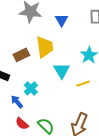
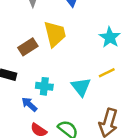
cyan triangle: (62, 71) -> (81, 87), moved
cyan cross: (31, 88) -> (44, 86), turned -32

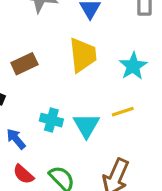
yellow trapezoid: (55, 34) -> (83, 55), moved
cyan cross: (44, 86) -> (51, 120), moved

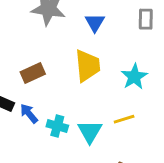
blue arrow: (16, 139) -> (29, 114), moved

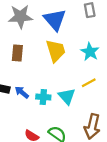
blue triangle: (95, 23) -> (55, 20), size x1.6
brown rectangle: (33, 73) -> (17, 53), moved, turned -49

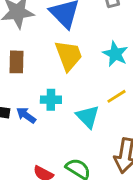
cyan cross: (43, 97) -> (51, 100), moved

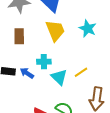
yellow line: (116, 96) -> (81, 72), moved
cyan triangle: (88, 117) -> (59, 77), moved

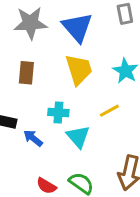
yellow line: (81, 72) -> (109, 111), moved
blue arrow: (27, 73) -> (33, 138), moved

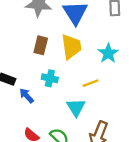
brown rectangle: (26, 73) -> (41, 45), moved
cyan triangle: (78, 137) -> (76, 107), moved

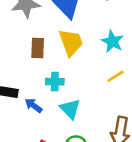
yellow line: (91, 83) -> (115, 76), moved
cyan triangle: (76, 107) -> (70, 109), moved

